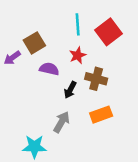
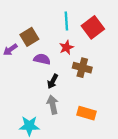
black arrow: (70, 90) -> (53, 81), moved
orange rectangle: (101, 115) -> (86, 113), moved, turned 36
gray arrow: (62, 122) -> (53, 105), turned -42

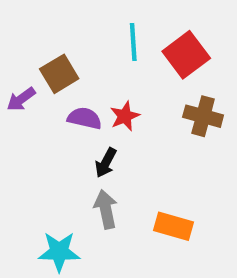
red star: (66, 47) -> (125, 116), moved
brown cross: (82, 68) -> (203, 116), moved

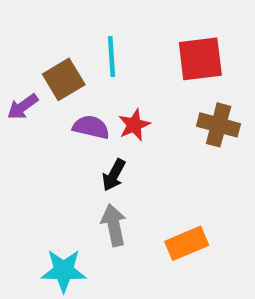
cyan line: (133, 42) -> (111, 57), moved
red square: (186, 55) -> (200, 59), turned 30
orange rectangle: (173, 226) -> (187, 243), turned -39

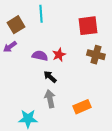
cyan line: (111, 57) -> (41, 14), moved
brown square: (64, 79) -> (16, 25), moved
black arrow: (114, 175) -> (50, 77), turned 104

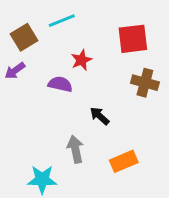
cyan line: (41, 14) -> (62, 21), turned 72
red star: (59, 55) -> (81, 60), moved
black arrow: (50, 77) -> (100, 116), moved

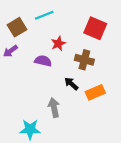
red square: (133, 39) -> (95, 28), turned 30
brown cross: (145, 83) -> (84, 60), moved
orange rectangle: (124, 161) -> (95, 92), moved

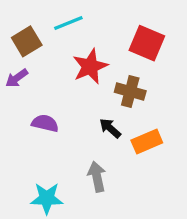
red star: (58, 43) -> (90, 66), size x1.5
purple semicircle: (43, 61) -> (45, 123), moved
gray arrow: (54, 108) -> (97, 177), moved

